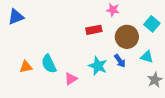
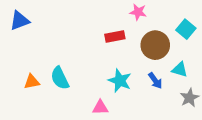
blue arrow: (120, 61) -> (155, 81), moved
pink triangle: (71, 79) -> (100, 108), moved, turned 32

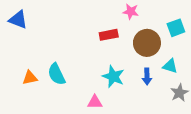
blue triangle: (19, 21) -> (18, 20), turned 42
cyan square: (186, 29) -> (176, 28), turned 30
blue arrow: (155, 81) -> (147, 77), turned 35

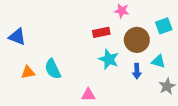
blue triangle: (18, 20) -> (17, 37), moved
cyan star: (113, 77) -> (109, 59), moved

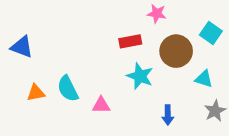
cyan square: (164, 26) -> (211, 33), turned -35
blue arrow: (137, 71) -> (168, 115), moved
pink triangle: (88, 95) -> (101, 105), moved

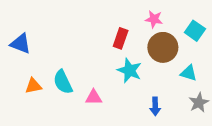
pink star: (157, 14) -> (154, 19), moved
red rectangle: (130, 41) -> (121, 38), turned -60

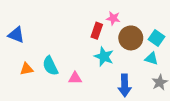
pink star: (154, 19) -> (113, 18), moved
cyan square: (195, 31) -> (157, 38), moved
blue arrow: (155, 106) -> (125, 85), size x1.5

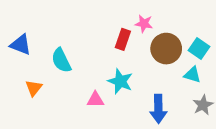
cyan star: (104, 57) -> (120, 81), moved
cyan semicircle: (50, 66) -> (61, 60), moved
orange triangle: (27, 69) -> (34, 88), turned -40

